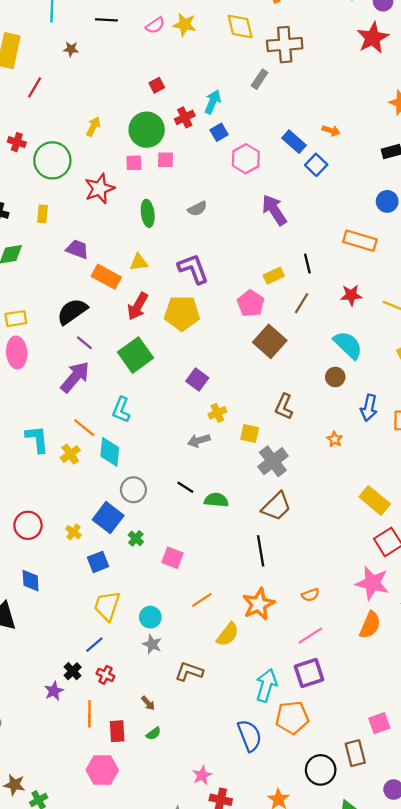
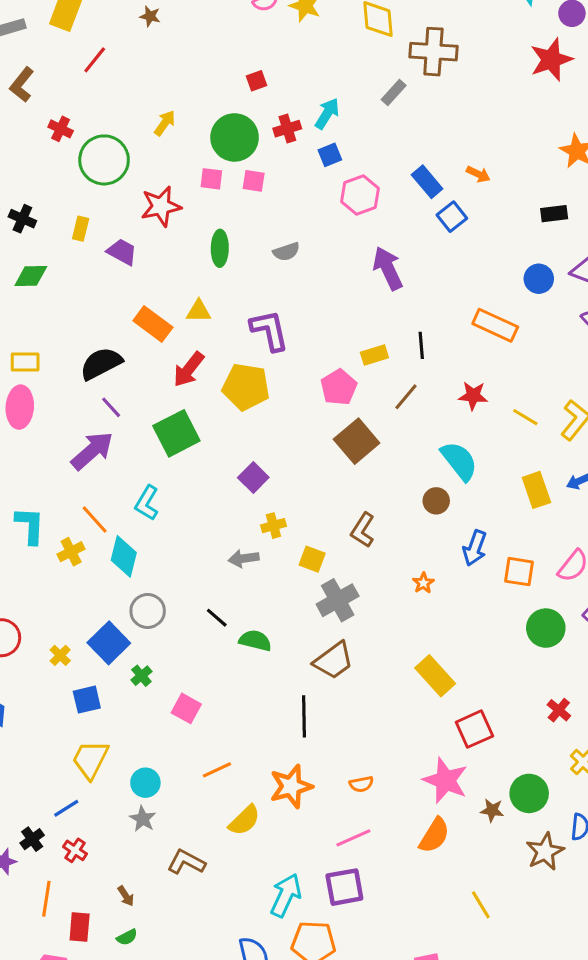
purple trapezoid: (77, 249) -> (122, 252), moved
yellow rectangle: (375, 500) -> (435, 676), moved

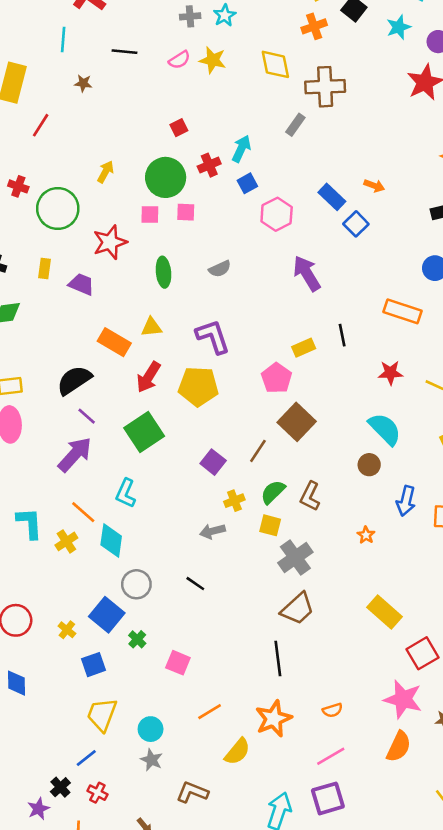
brown line: (406, 397) -> (258, 451), moved
green semicircle: (255, 641) -> (273, 492), moved, turned -52

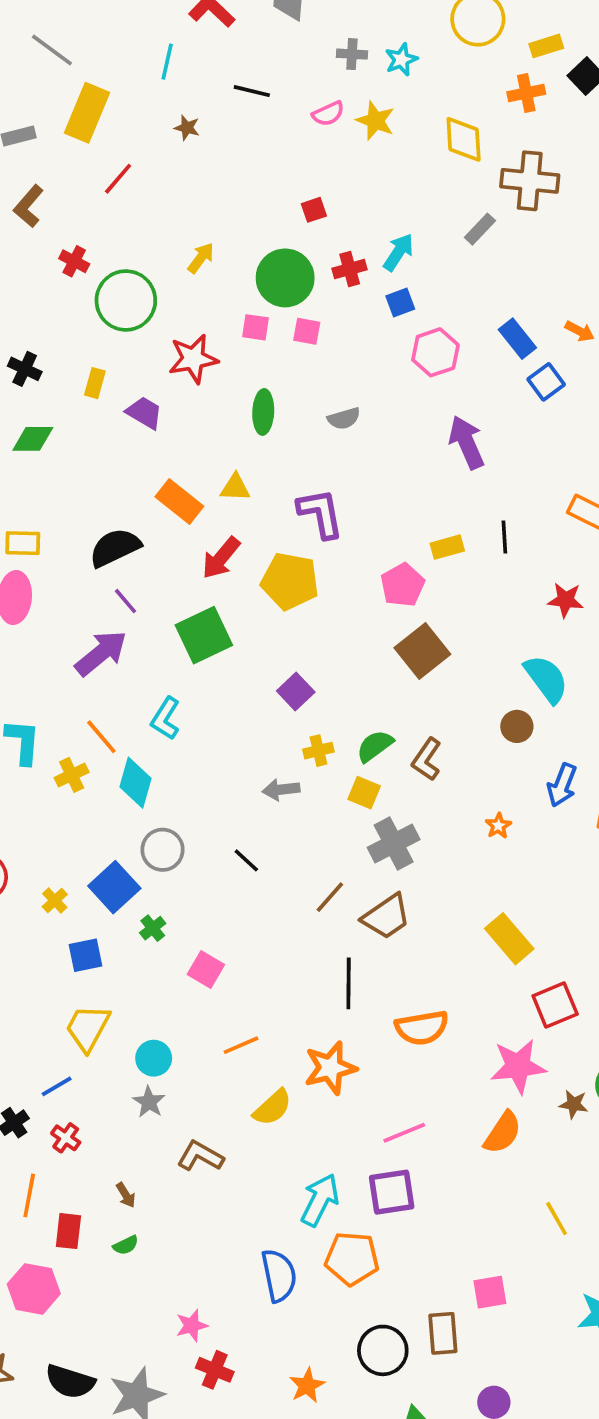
brown line: (258, 451) -> (330, 897), moved
pink star: (403, 699) -> (518, 1066), turned -30
orange semicircle: (332, 710) -> (422, 1028), moved, size x1.8

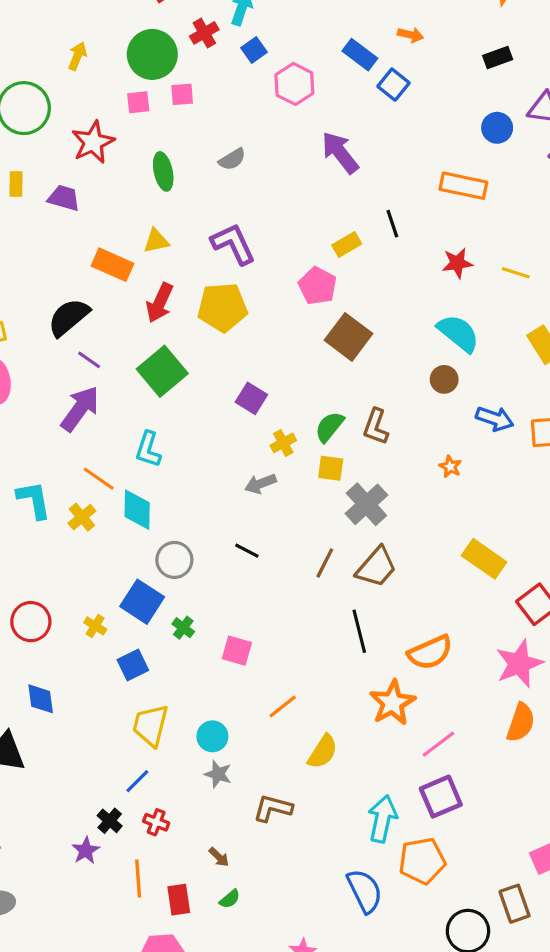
blue arrow: (562, 785) -> (495, 419), turned -78
orange star: (330, 1068) -> (392, 703), moved

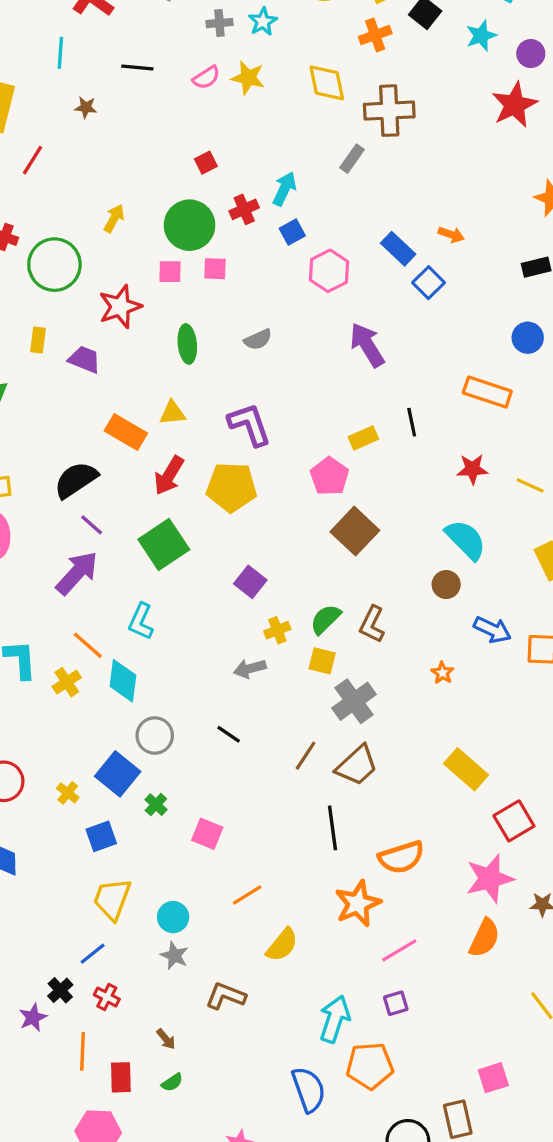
purple square: (441, 797) -> (396, 1003), size x0.6

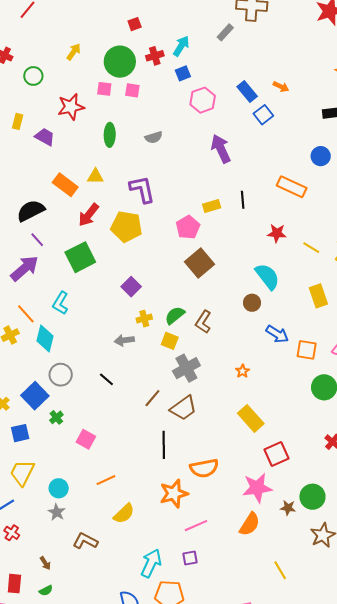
green circle: (54, 265) -> (33, 76), size x0.6
orange star: (442, 673) -> (242, 371), moved

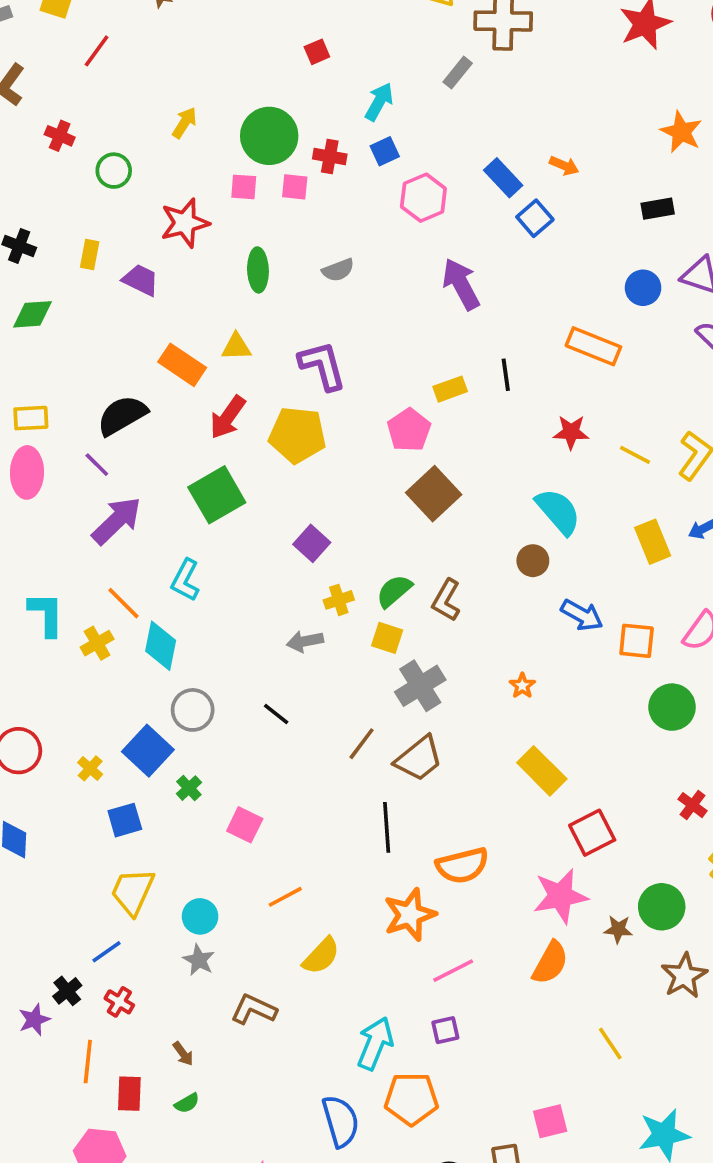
red square: (135, 24) -> (317, 52), moved
red cross: (155, 56) -> (330, 157), moved, turned 30
purple line: (37, 240) -> (97, 465), moved

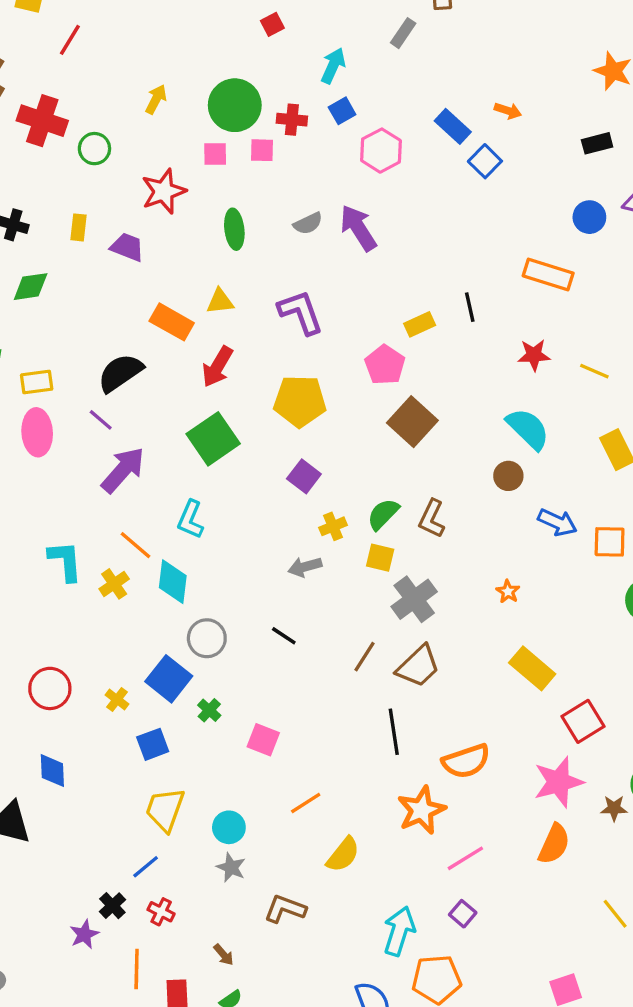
red cross: (60, 136) -> (42, 121), size x1.8
purple arrow: (461, 284) -> (358, 228), moved
yellow pentagon: (297, 435) -> (300, 401), moved
purple square: (445, 1030) -> (463, 914), turned -32

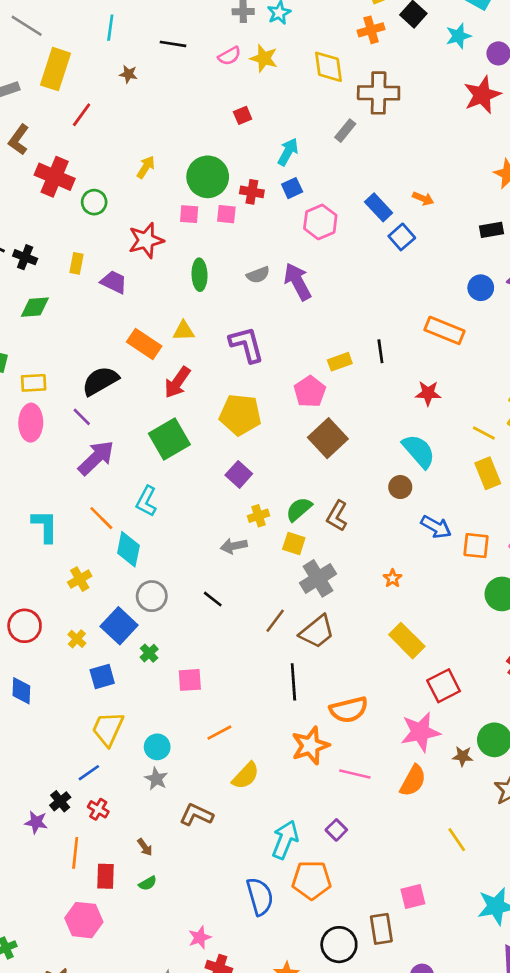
yellow line: (594, 371) -> (484, 433), moved
yellow cross: (114, 584) -> (80, 579), moved
pink square: (263, 740) -> (190, 680), turned -30
pink line: (465, 858) -> (355, 774), moved, turned 40
purple star: (84, 934) -> (36, 822), turned 30

